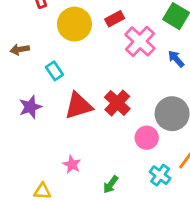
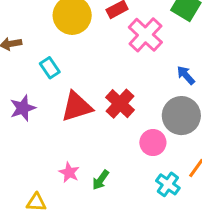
blue arrow: (176, 59) -> (186, 75), moved
green arrow: (111, 185) -> (101, 180), moved

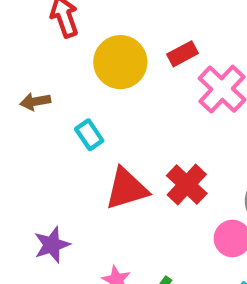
purple star: (23, 108) -> (52, 245), moved

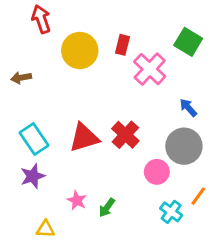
red rectangle: (183, 54) -> (123, 45), turned -48
cyan rectangle: (89, 135) -> (34, 139), moved, size x1.5

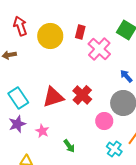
red arrow: (41, 19) -> (20, 26), moved
pink star: (77, 200) -> (42, 131), moved
green arrow: (107, 208) -> (69, 146), turned -72

